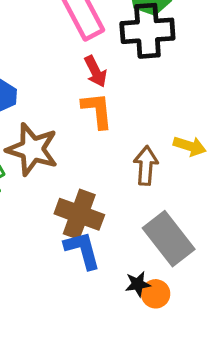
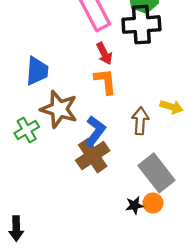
brown cross: (79, 214) -> (93, 156), turned 36
blue L-shape: (83, 250) -> (95, 131), moved, turned 52
orange circle: (156, 294) -> (153, 203), moved

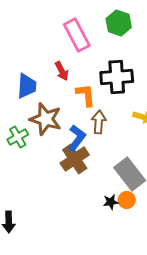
black cross: (141, 25) -> (117, 77), moved
red arrow: (104, 54) -> (62, 71), moved
brown arrow: (140, 121) -> (99, 122), moved

